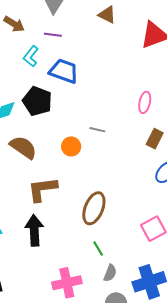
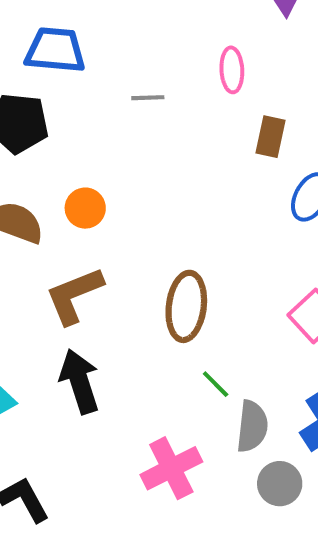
gray line: (97, 130) -> (148, 98), moved
orange circle: (71, 146) -> (85, 208), moved
gray semicircle: (110, 273) -> (252, 426), size x1.4

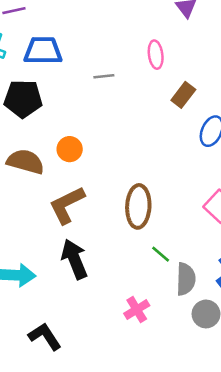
brown rectangle: (271, 137) -> (183, 95), turned 30
pink cross: (171, 468) -> (137, 310), size x0.7

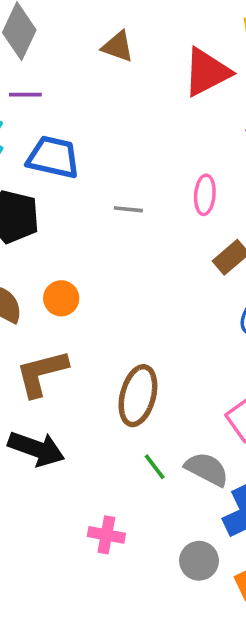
black arrow: (74, 259) -> (36, 449), turned 120
gray semicircle: (186, 279) -> (207, 469), moved, turned -76
pink cross: (137, 310) -> (106, 535), turned 30

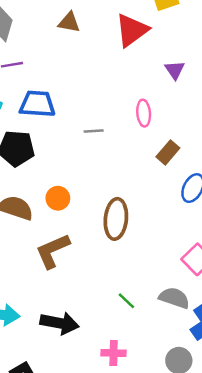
brown ellipse: (138, 396) -> (116, 219), moved
black arrow: (36, 449) -> (59, 323), moved
green line: (155, 467) -> (126, 301), moved

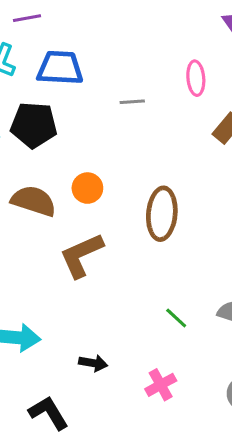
black arrow: (59, 323) -> (93, 363), moved, size x0.6
pink cross: (114, 353) -> (161, 385), turned -30

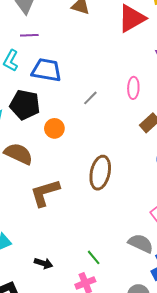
gray line: (132, 102) -> (90, 98), turned -49
orange circle: (87, 188) -> (54, 128), moved
green line: (176, 318) -> (94, 257), moved

